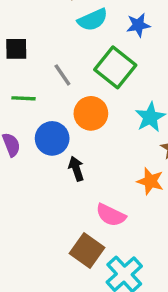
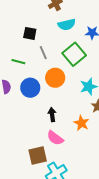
black square: (16, 49) -> (30, 33), moved
black arrow: (76, 169) -> (52, 115), moved
brown square: (87, 251) -> (38, 156), turned 30

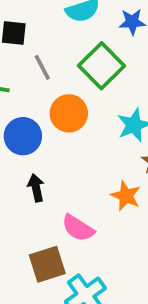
black arrow: (52, 115) -> (36, 188), moved

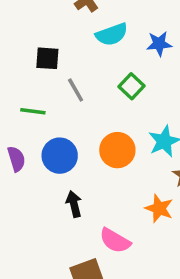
green square: (101, 66) -> (132, 86), size x0.6
orange circle: (69, 113) -> (117, 150), moved

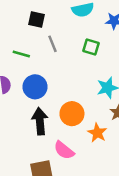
green square: (132, 86) -> (91, 47), turned -35
orange circle: (117, 150) -> (72, 114), moved
black arrow: (74, 204) -> (40, 121), size x1.5

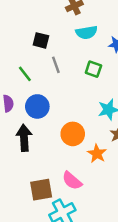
green line: (21, 54) -> (25, 74), turned 35
black arrow: (40, 121) -> (24, 138), moved
pink semicircle: (64, 150) -> (72, 181), moved

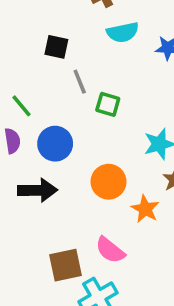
green square: (93, 69) -> (108, 104), moved
green line: (25, 74) -> (21, 106), moved
black arrow: (24, 138) -> (38, 190), turned 95

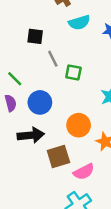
pink semicircle: (110, 250) -> (84, 172), turned -60
brown square: (65, 265) -> (58, 157), moved

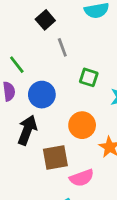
black square: (35, 36) -> (45, 20), turned 35
green square: (73, 73) -> (89, 77), moved
black arrow: (31, 135) -> (27, 130), turned -70

